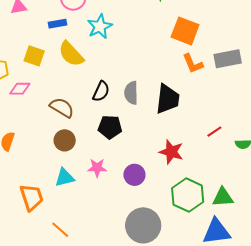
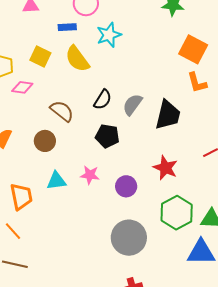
gray semicircle: (131, 93) -> (132, 105), turned 30
brown circle: (65, 140) -> (45, 141), moved
orange line: (60, 230) -> (13, 231), moved

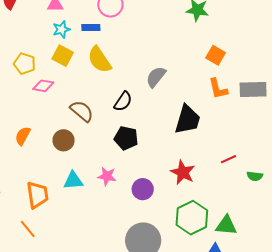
cyan star: (109, 35) -> (61, 29), moved, size x0.7
orange square: (193, 49) -> (216, 55), size x0.7
gray semicircle: (132, 105) -> (156, 77), moved

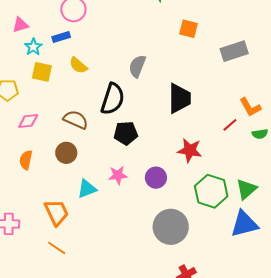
yellow semicircle: (99, 60) -> (78, 65), size x0.7
pink diamond: (43, 86) -> (28, 121), moved
orange L-shape: (218, 89) -> (250, 107), moved
black semicircle: (123, 102) -> (113, 99), size x1.5
green triangle: (226, 225) -> (246, 189), turned -30

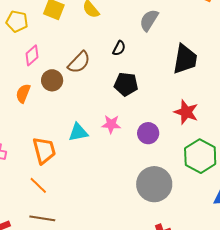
black semicircle: (113, 99) -> (119, 48), size x0.5
brown semicircle: (76, 120) -> (79, 62), turned 100
pink diamond: (28, 121) -> (32, 55), turned -45
brown circle: (66, 153) -> (52, 80), moved

